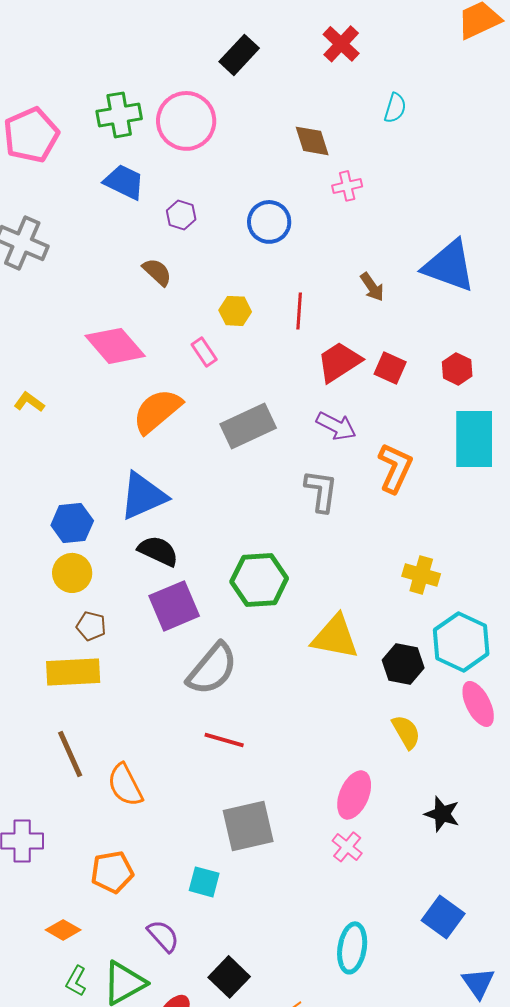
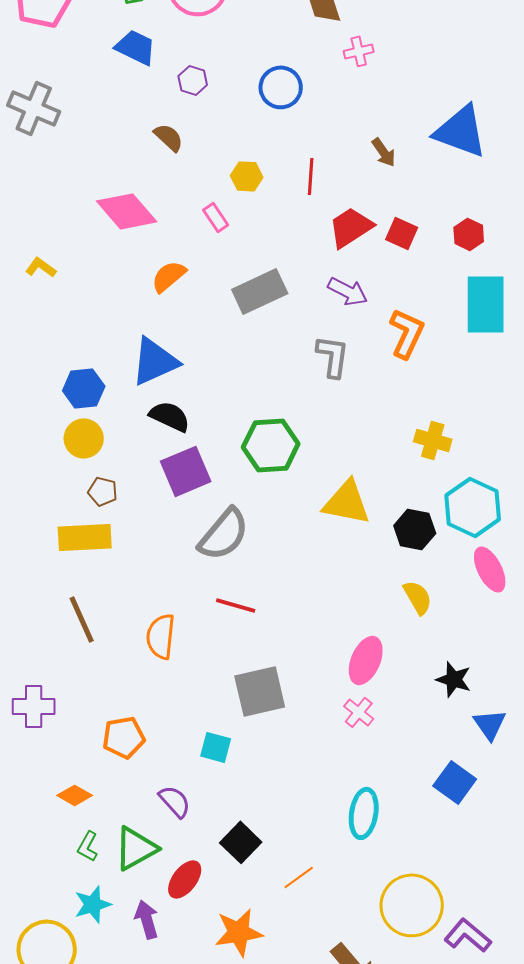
orange semicircle: (157, 411) -> (169, 276), size x0.7
orange semicircle: (125, 785) -> (161, 636), moved, turned 33
blue triangle: (478, 983) -> (490, 724), moved

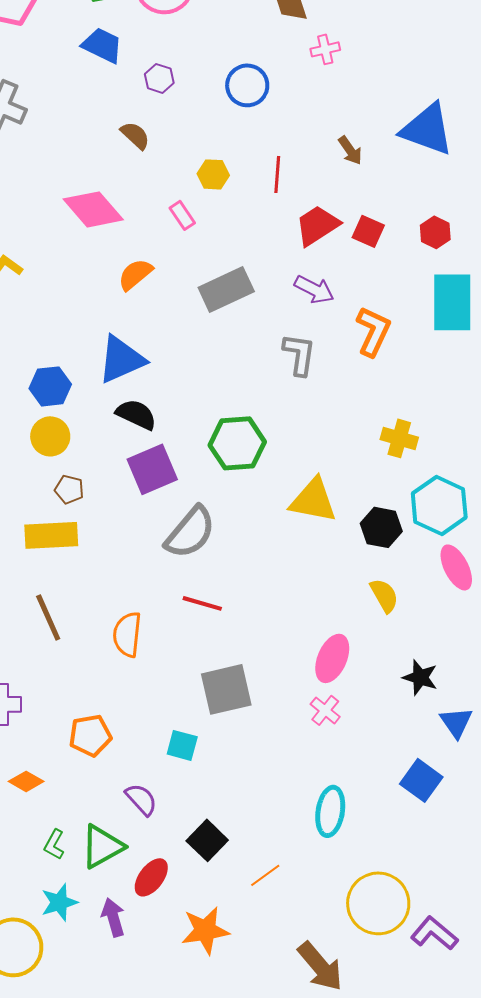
orange diamond: (75, 795) -> (26, 781), moved

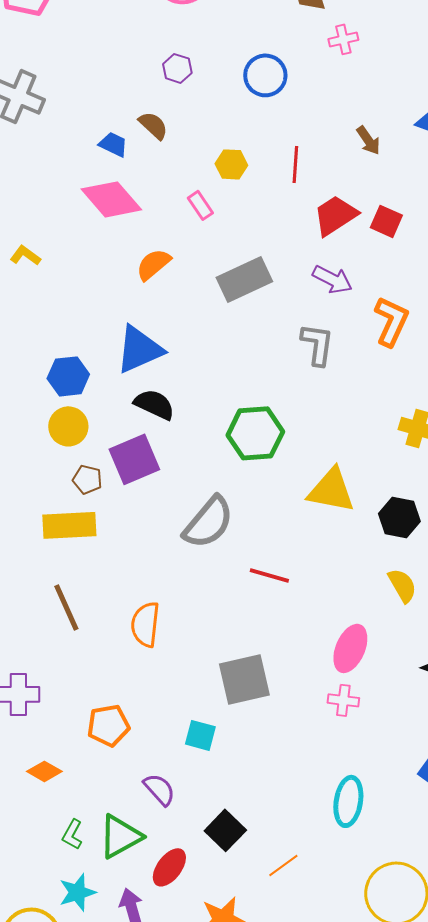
blue trapezoid: (102, 45) -> (113, 144), moved, size x0.7
purple square: (152, 469) -> (134, 459), moved
red line: (202, 603) -> (269, 575), moved
pink cross: (325, 710) -> (343, 700), turned -32

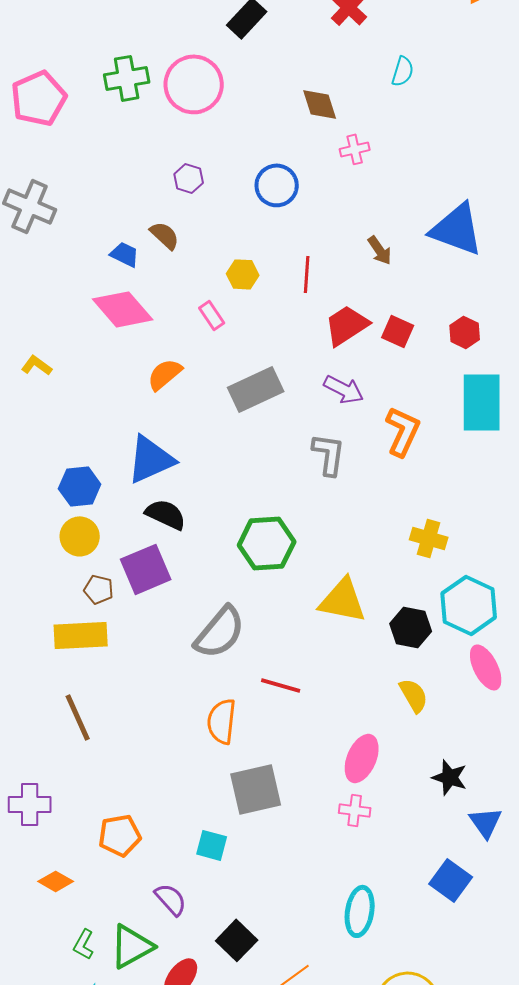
orange semicircle: (145, 624) -> (222, 721), moved

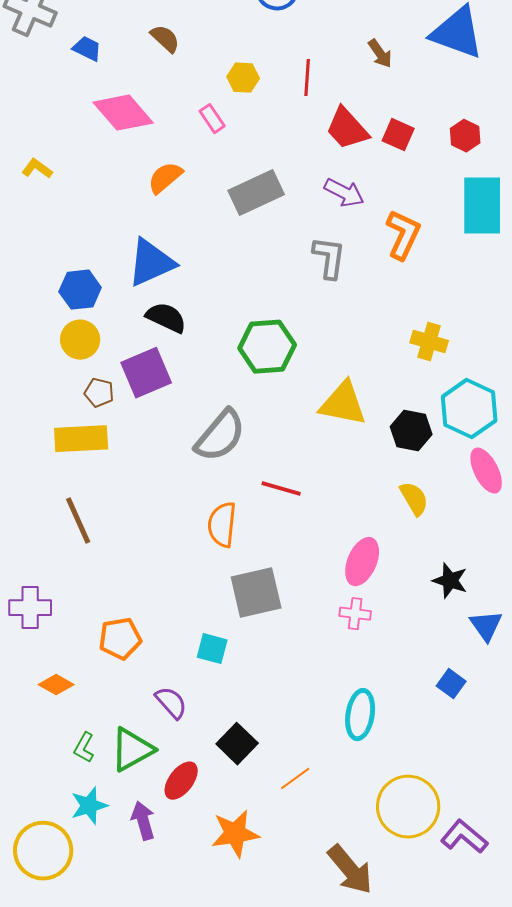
blue trapezoid: (125, 254) -> (87, 49), moved
red trapezoid: (347, 325) -> (347, 129), turned -99
blue square: (451, 880) -> (451, 684), size x0.7

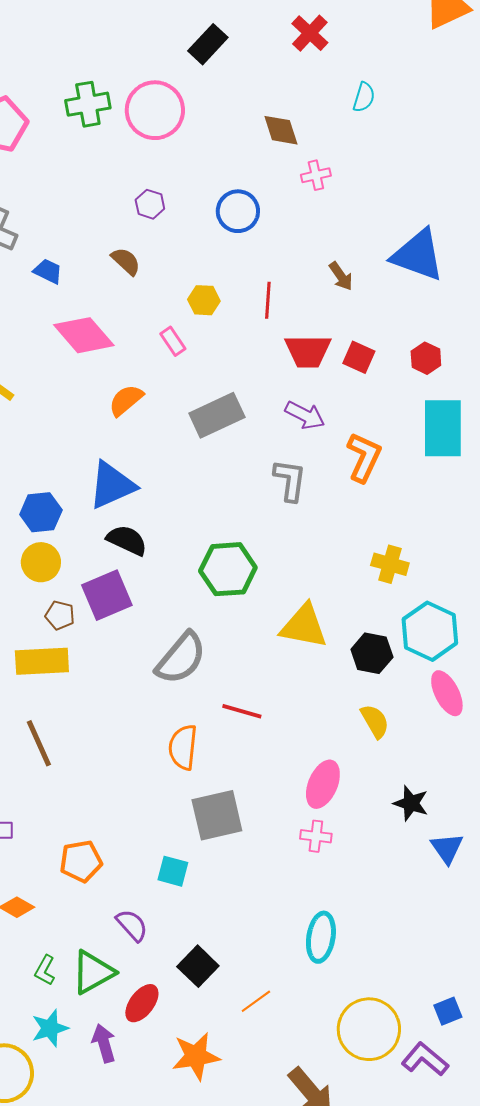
red trapezoid: (347, 129) -> (308, 351), turned -48
blue square: (451, 684) -> (448, 1011), moved, turned 32

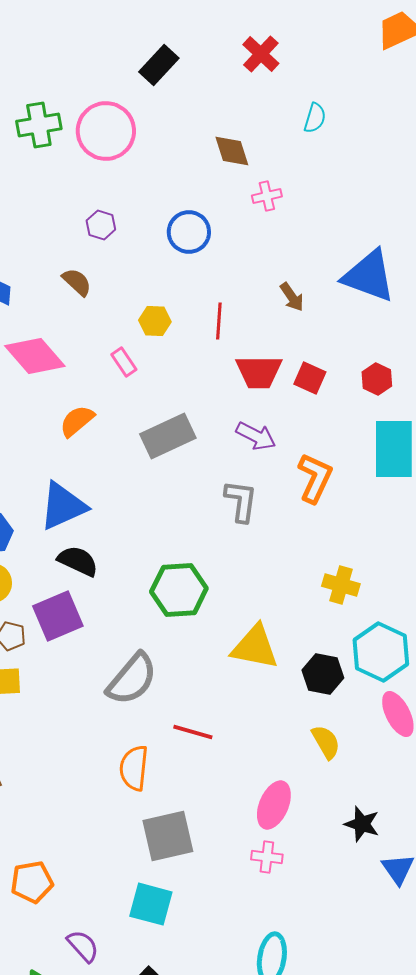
cyan square: (173, 871) -> (151, 904), moved, size x1.4

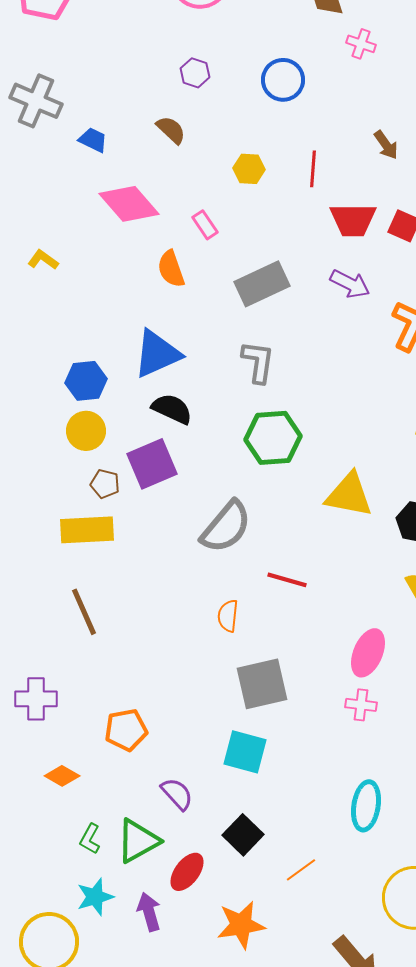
pink cross: (267, 196) -> (361, 44), turned 32
pink rectangle: (124, 362) -> (205, 225), moved
orange semicircle: (77, 421) -> (171, 269), turned -69
gray L-shape: (241, 501) -> (258, 362), moved
orange semicircle: (134, 768) -> (228, 616), size x0.7

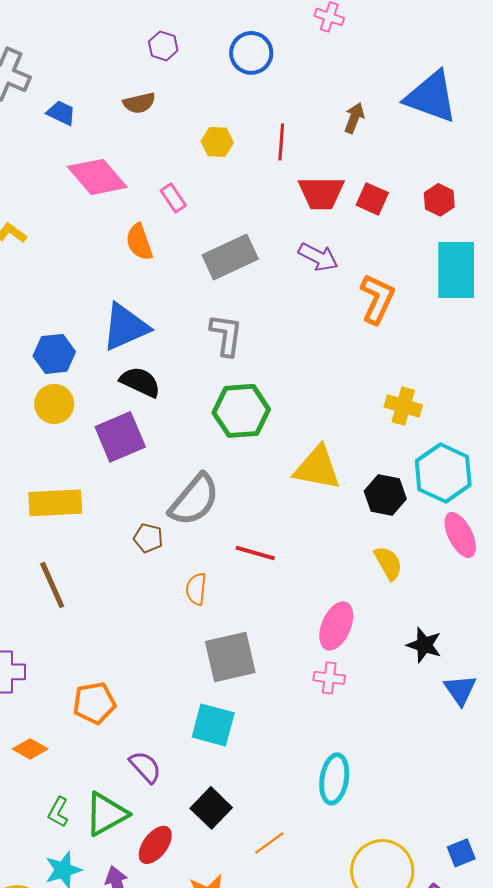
brown semicircle: (171, 130) -> (139, 103), turned 124
brown arrow: (386, 145) -> (354, 118), turned -124
brown pentagon: (105, 484) -> (148, 538), moved

